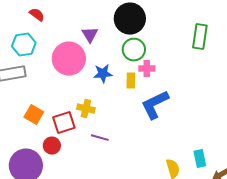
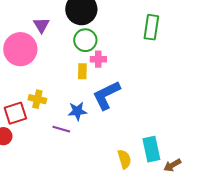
blue star: (103, 74) -> (77, 111), moved
purple line: (100, 138) -> (61, 129), moved
cyan rectangle: (200, 159) -> (151, 149), size x1.4

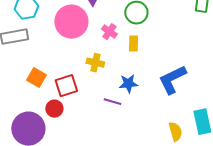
pink cross: (98, 59) -> (109, 32), moved, turned 35
blue L-shape: (106, 95) -> (172, 80), moved
yellow cross: (37, 99) -> (95, 63), moved

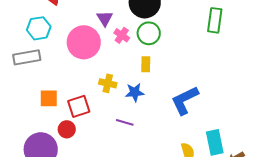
pink cross: (109, 32) -> (122, 35), moved
orange square: (36, 78) -> (49, 98), turned -30
blue star: (128, 84) -> (135, 92), moved

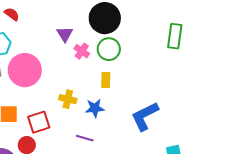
pink circle: (84, 42) -> (25, 70), moved

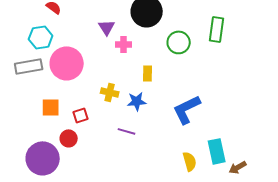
green circle: (109, 49) -> (179, 42), moved
pink cross: (82, 51) -> (124, 44), turned -35
red square: (39, 122) -> (81, 115), size x0.7

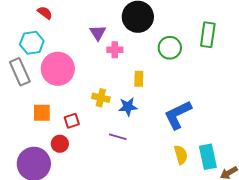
gray rectangle: (29, 66) -> (20, 72), turned 76
yellow semicircle: (190, 161) -> (181, 155), moved

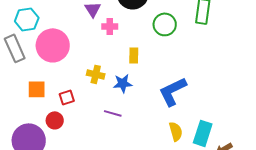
cyan rectangle: (208, 157) -> (203, 133), turned 30

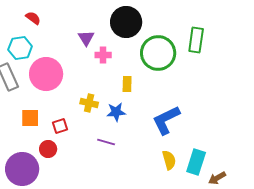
green circle: (165, 24) -> (158, 53), size x1.5

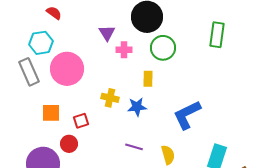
green circle: (158, 53) -> (163, 48), moved, size x0.7
purple line: (106, 142) -> (134, 147), moved
yellow semicircle: (169, 160) -> (168, 155), moved

